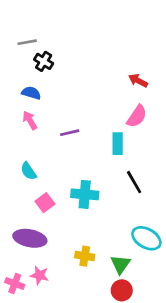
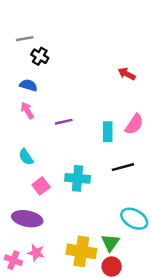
pink semicircle: (137, 116) -> (134, 124), moved
black line: (134, 182) -> (123, 167), turned -75
yellow cross: (85, 256) -> (81, 251), moved, size x1.6

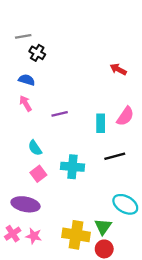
cyan semicircle: (26, 157) -> (35, 148), moved
pink cross: (13, 260) -> (13, 234), moved, turned 35

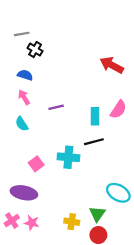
red arrow: (118, 69) -> (112, 65), size x1.5
cyan semicircle: (35, 148) -> (22, 124), moved
black line: (115, 156) -> (94, 142), moved
yellow cross: (76, 235) -> (72, 222), size x0.6

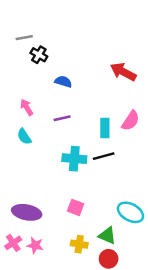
blue semicircle: (25, 75) -> (63, 82), moved
cyan cross: (68, 157) -> (74, 159), moved
pink square: (36, 164) -> (76, 207), moved, turned -32
green triangle: (97, 214) -> (107, 236), turned -42

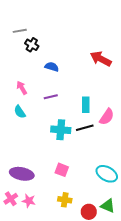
pink semicircle: (131, 121) -> (107, 117), moved
green triangle: (107, 236) -> (108, 206), moved

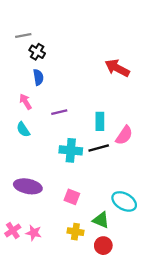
blue semicircle: (52, 67) -> (38, 77), moved, turned 64
purple ellipse: (22, 174) -> (28, 186), moved
green triangle: (108, 206) -> (101, 220), moved

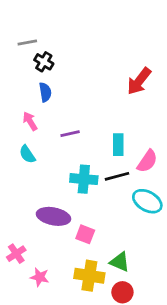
red arrow: (117, 68) -> (139, 81), turned -80
purple ellipse: (28, 186) -> (53, 216), moved
cyan ellipse: (124, 201) -> (147, 201), moved
pink cross: (13, 230) -> (16, 254), moved
yellow cross: (75, 232) -> (89, 276), size x1.5

